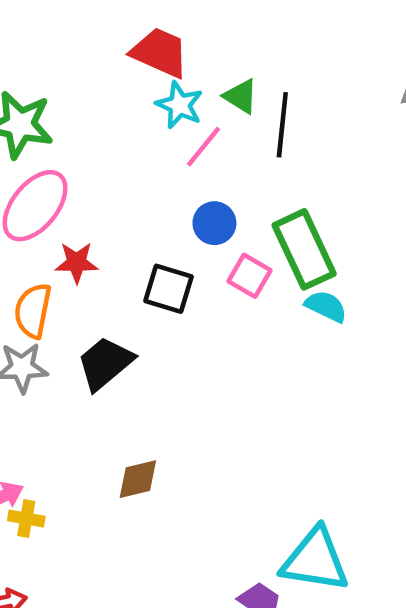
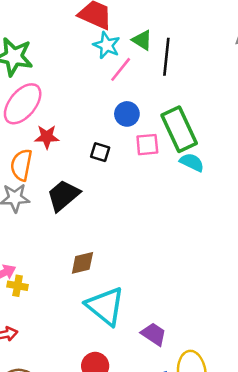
pink square: (249, 276) -> (147, 145), turned -35
black square: (168, 289) -> (100, 152), size x0.7
cyan triangle: (315, 560) -> (105, 306), moved, turned 30

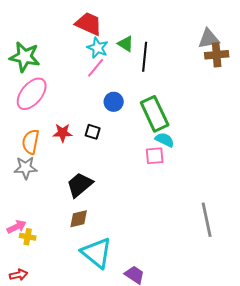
pink line: (121, 69) -> (96, 68), moved
red star: (47, 137) -> (63, 133), moved
pink square: (147, 145) -> (155, 156), moved
black trapezoid: (63, 195) -> (80, 185), moved

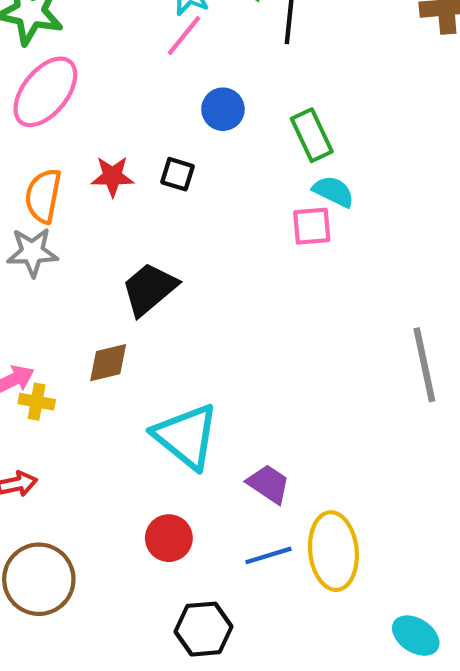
green rectangle: (155, 114) -> (312, 135), size x0.7
brown diamond: (79, 219) -> (108, 363), moved

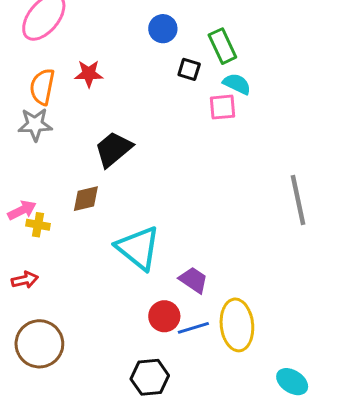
black square: (177, 174) -> (189, 69), moved
red circle: (169, 538) -> (164, 316), moved

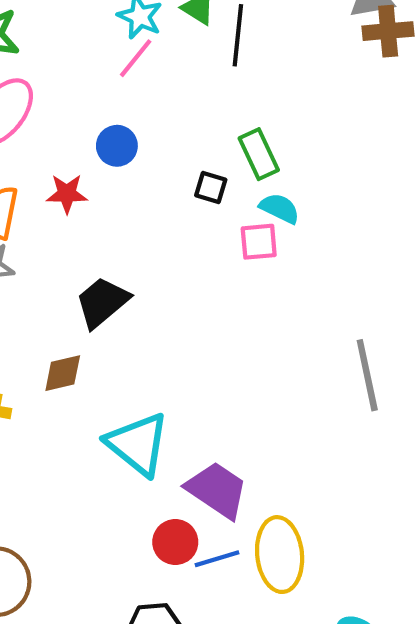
blue circle: (163, 29) -> (117, 146), moved
purple trapezoid: (193, 280) -> (217, 490), size x1.5

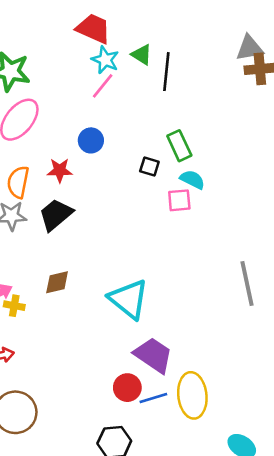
black trapezoid: (102, 302) -> (56, 215), moved
cyan triangle: (138, 444) -> (129, 299), moved

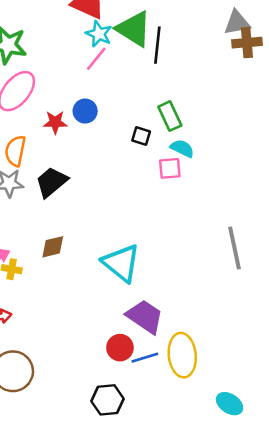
green triangle: (142, 55) -> (134, 29), size x1.8
red star: (60, 170) -> (55, 122), moved

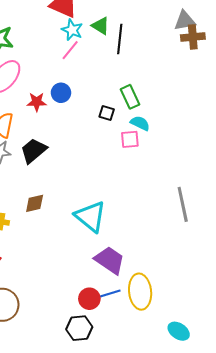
green triangle: (134, 29) -> (101, 26), size x0.6
red circle: (120, 348) -> (89, 299), moved

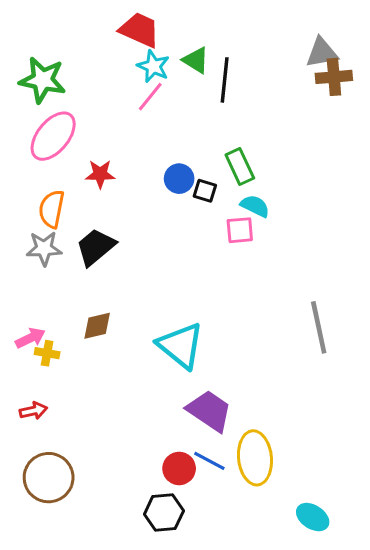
blue circle: (61, 93) -> (179, 179), moved
blue line: (110, 294) -> (209, 461), turned 45

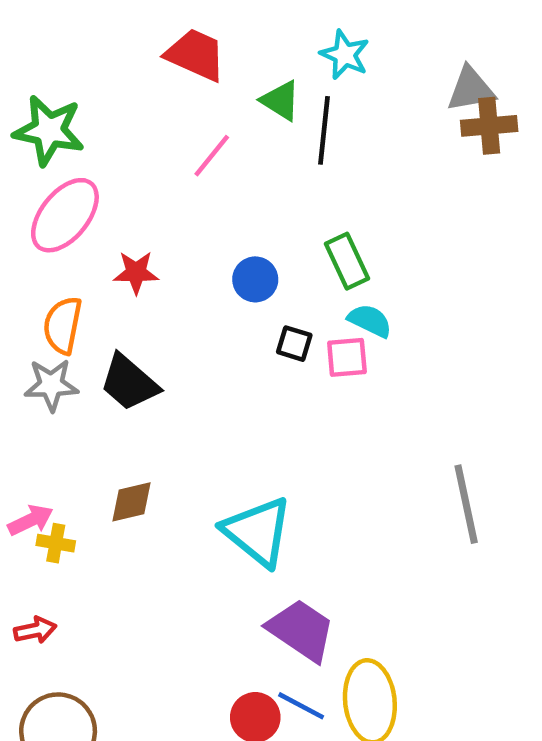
cyan star: (153, 66) -> (345, 55), moved
black square: (205, 191) -> (294, 344), moved
black trapezoid: (96, 247) -> (129, 383), turned -99

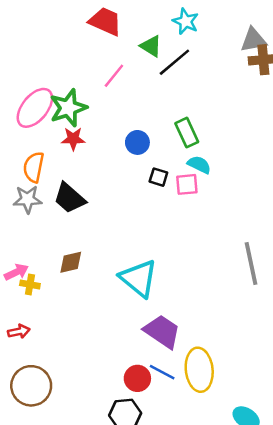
green star: (49, 130) -> (68, 108), moved, turned -30
black line: (324, 130) -> (174, 62), turned 44

